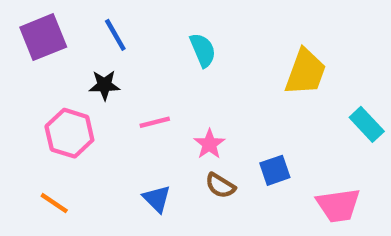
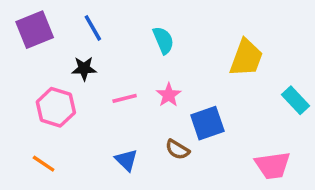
pink star: (209, 144) -> (169, 95), moved
blue square: (275, 170) -> (207, 123), moved, size x1.4

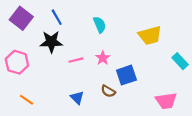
purple square: (35, 30) -> (21, 18), turned -30
yellow trapezoid: (246, 58) -> (150, 35), turned 55
black star: (84, 68) -> (51, 42), size x1.5
pink hexagon: (56, 107) -> (17, 62), moved

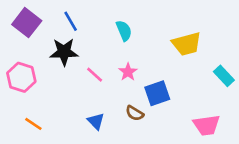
pink line: (76, 60) -> (95, 75), turned 56

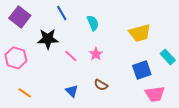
blue line: (71, 21) -> (62, 13), moved
blue square: (157, 93) -> (142, 70), moved

